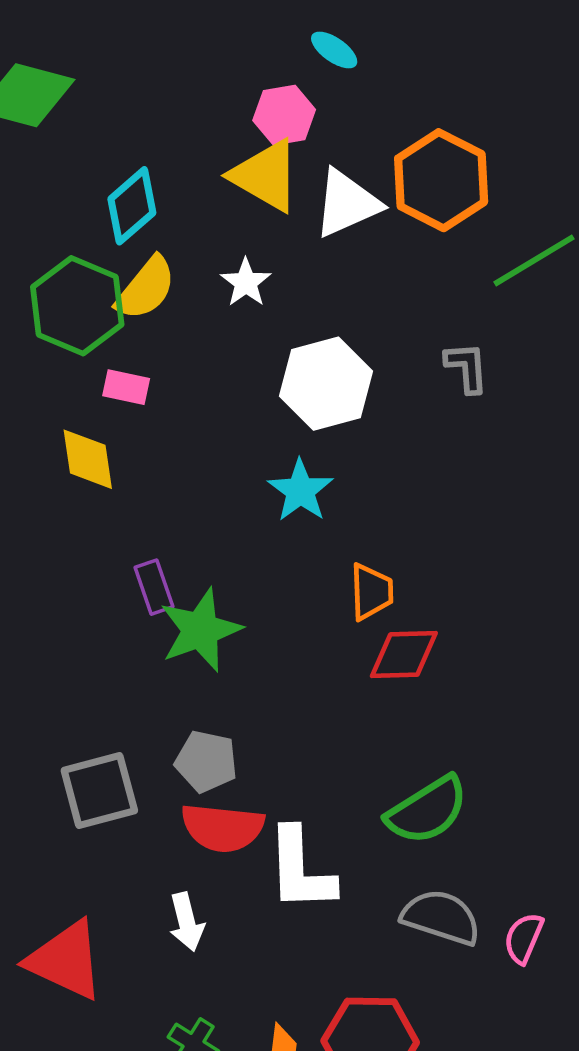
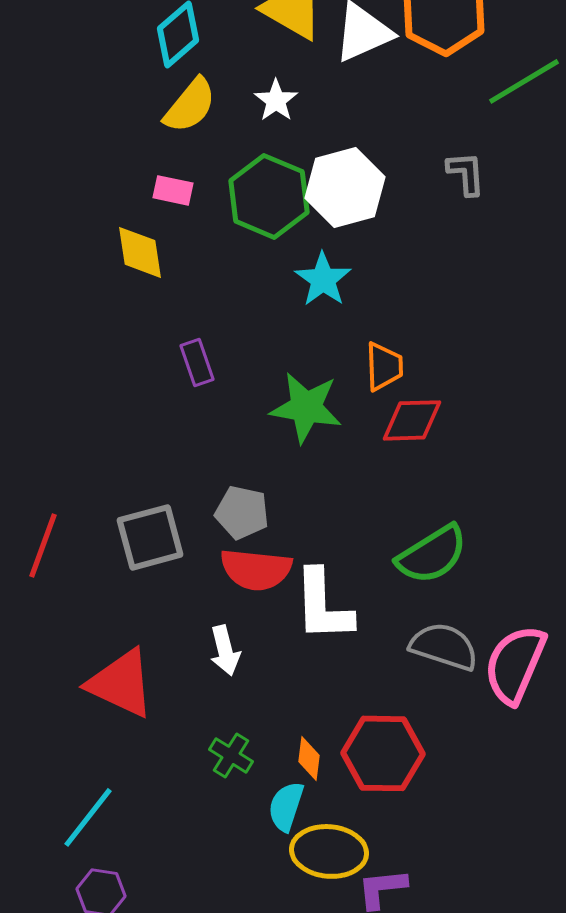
green hexagon: (77, 306) -> (269, 196), moved
green star: (200, 630) -> (306, 407), moved, turned 30
pink semicircle: (524, 938) -> (515, 664), size x1.8

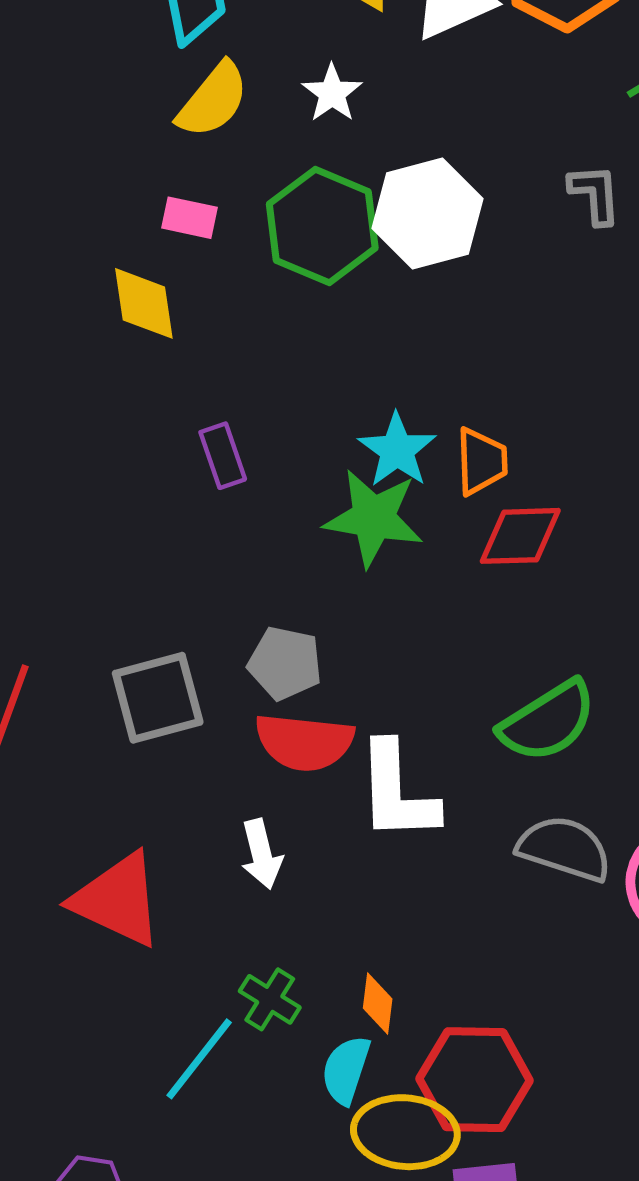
cyan star: (323, 279) -> (397, 450), moved
red hexagon: (383, 753) -> (475, 1080), moved
cyan line: (88, 817) -> (199, 1059), moved

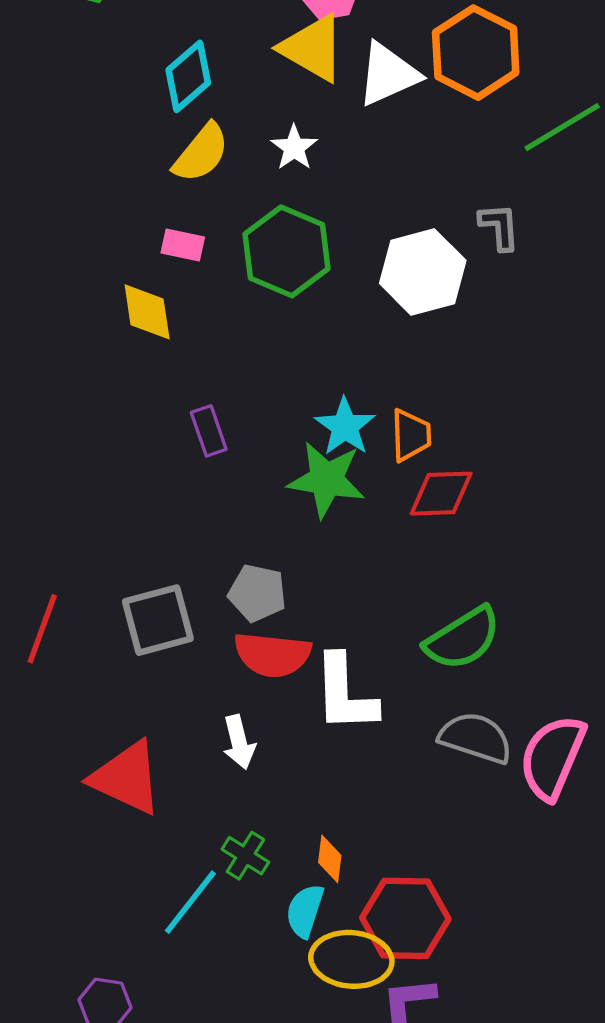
white hexagon: (427, 214) -> (423, 272), moved

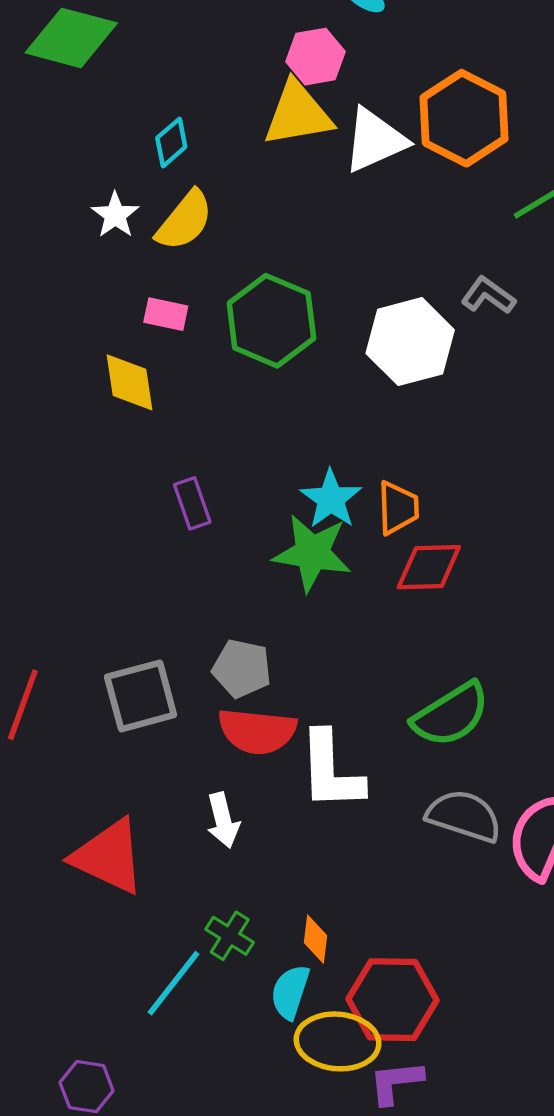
yellow triangle: (312, 48) -> (298, 114), turned -40
cyan diamond: (188, 76) -> (171, 142), size x0.7
white star: (294, 148) -> (115, 215), moved
gray L-shape: (499, 227) -> (488, 295), turned -50

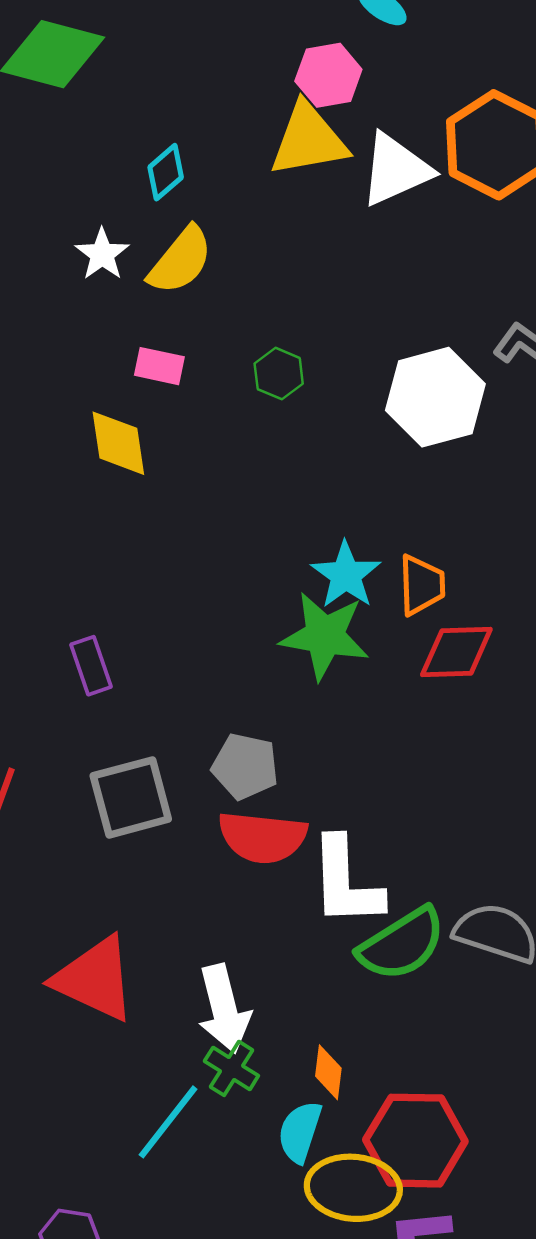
green hexagon: (271, 321) -> (279, 374), size x0.5
purple rectangle: (192, 503) -> (91, 666), moved
green semicircle: (451, 715) -> (402, 944), moved
white arrow: (223, 820) -> (224, 1009), moved, size x1.4

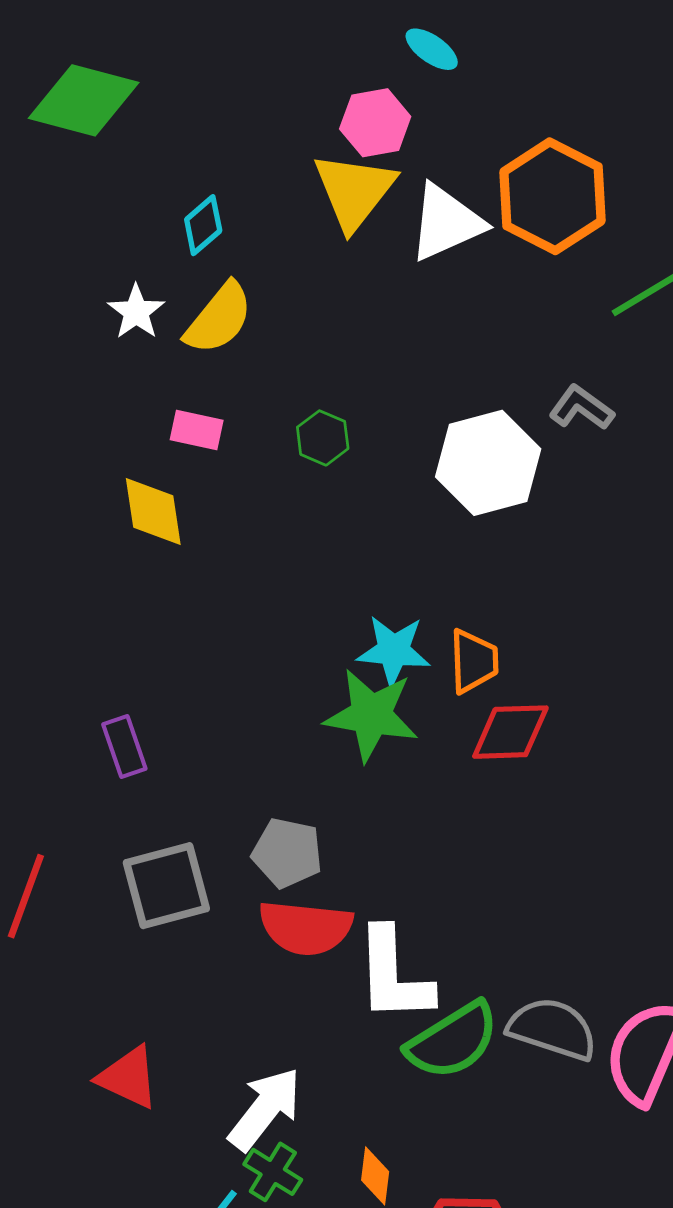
yellow triangle: (309, 140) -> (354, 191), turned -42
cyan star: (346, 575) -> (394, 651), turned -30
red triangle: (95, 979) -> (128, 1077), size x0.7
white arrow: (224, 1009) -> (265, 1109), turned -128

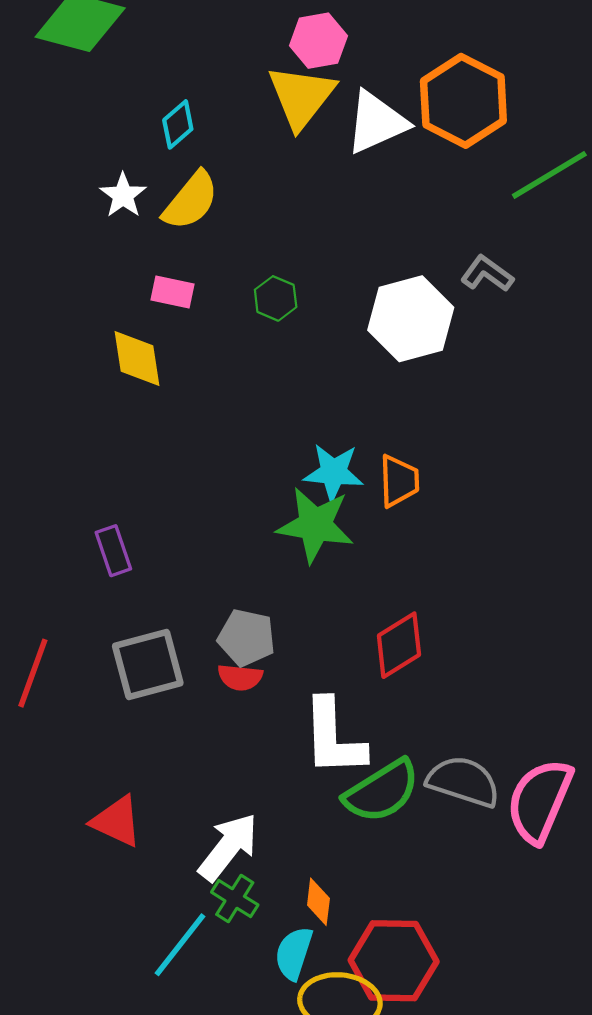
red diamond: (510, 732) -> (399, 645), moved, turned -30
red semicircle: (306, 928) -> (240, 677), moved, size x0.6

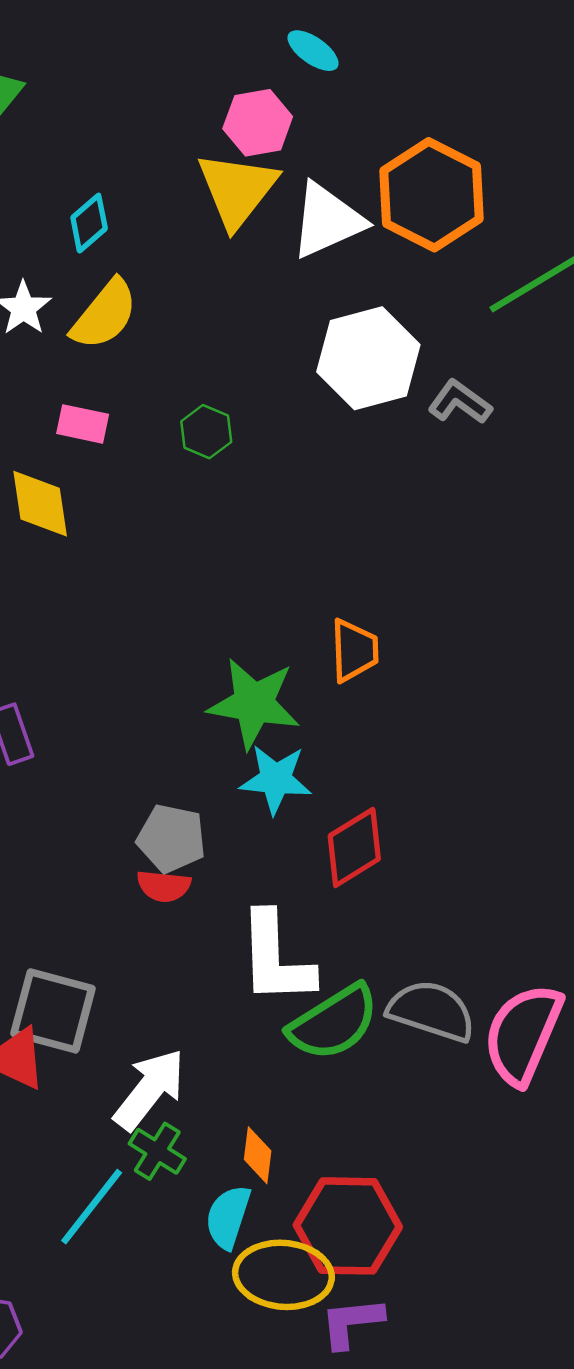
white hexagon: (411, 319) -> (368, 358), moved
cyan star: (333, 472) -> (276, 779), moved
gray square: (148, 664) -> (53, 1011), moved, turned 30

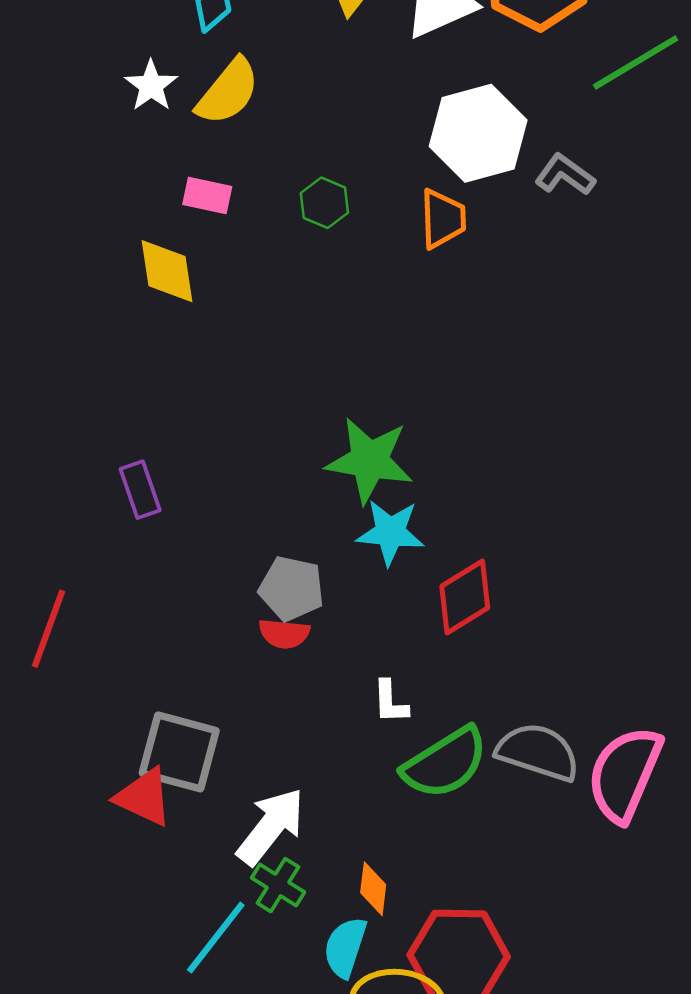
orange trapezoid: (354, 650) -> (443, 219), moved
white L-shape: (276, 958) -> (390, 702), size x0.5

